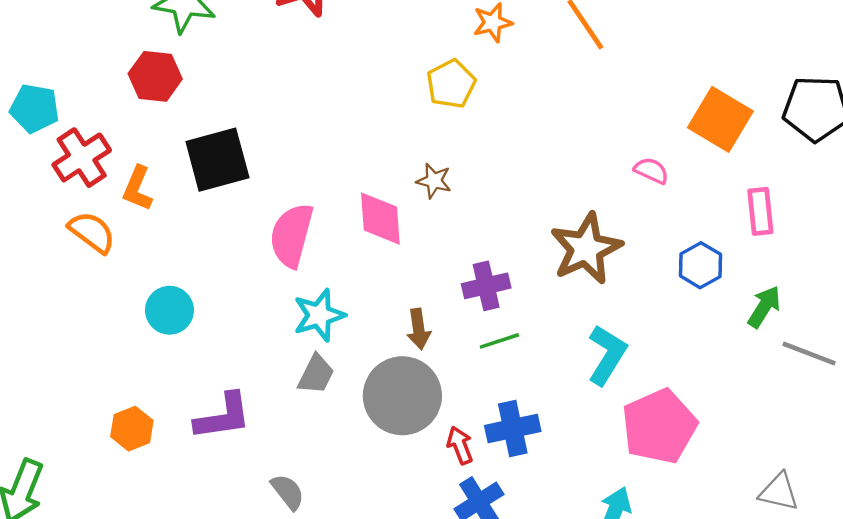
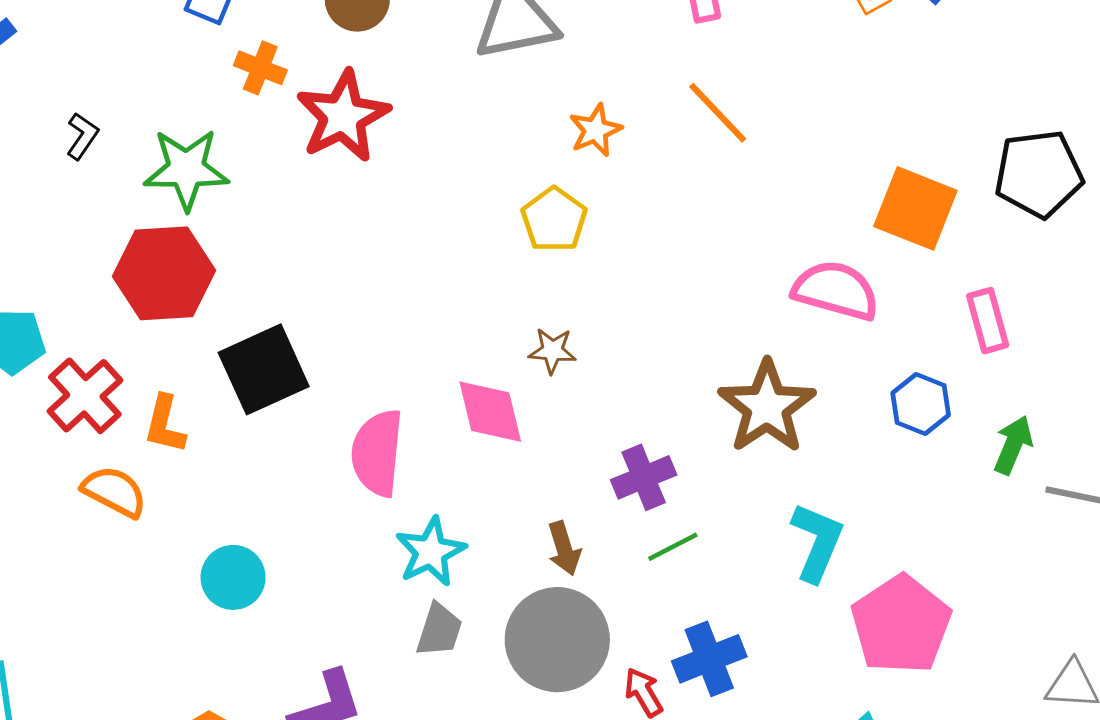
red hexagon: (155, 76) -> (164, 273), size x1.4
pink semicircle: (651, 171) -> (836, 290), size x1.8

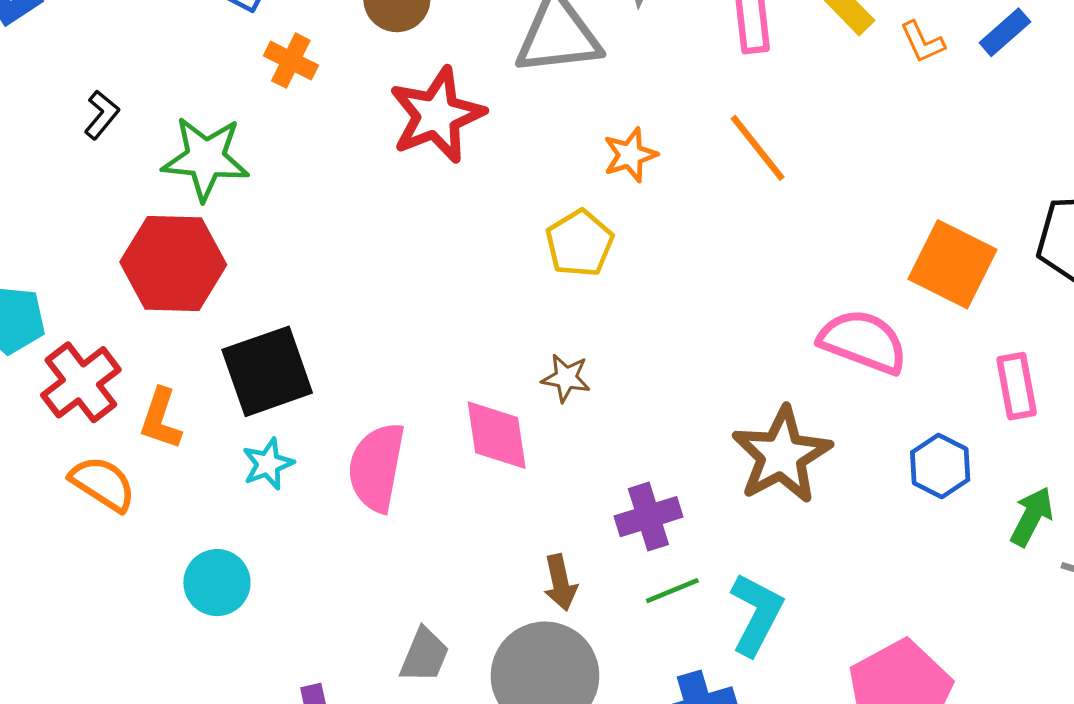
red star: (343, 116) -> (437, 115), moved
cyan L-shape: (817, 542) -> (756, 614), moved
cyan star: (431, 552) -> (268, 464), moved, size x0.7

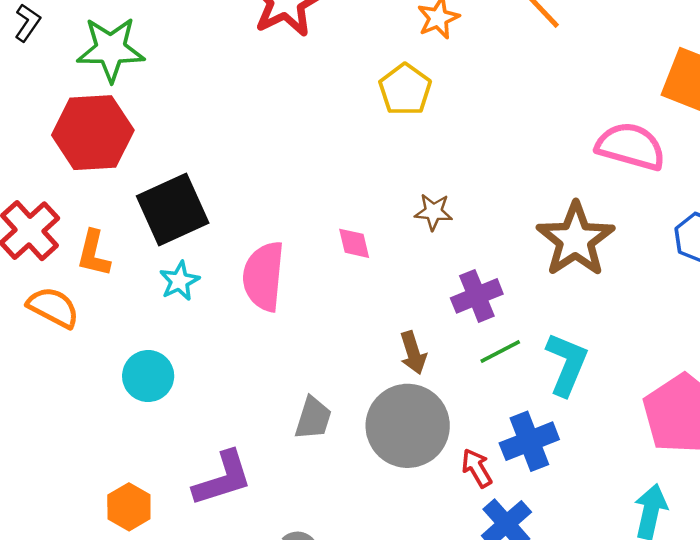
brown star: (566, 378) -> (433, 212), moved
pink diamond: (497, 435) -> (354, 243), size x0.6

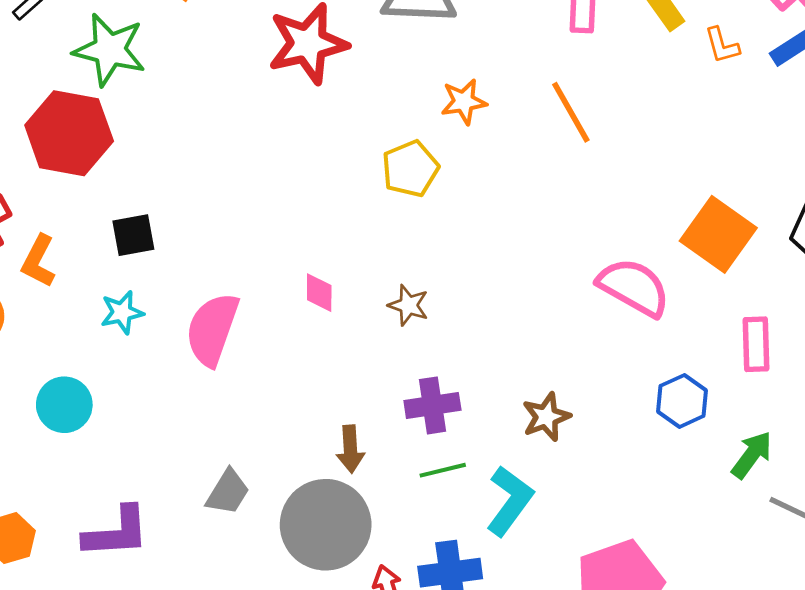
black square: (173, 210) -> (133, 235), size x0.6
brown star: (575, 239) -> (546, 417), moved, size x0.6
pink diamond: (354, 243) -> (319, 293), moved

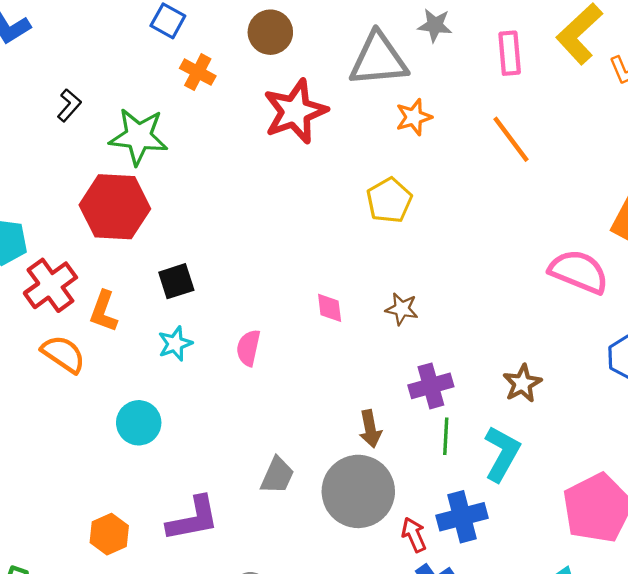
orange star: (464, 102) -> (414, 117), moved
pink semicircle: (212, 329) -> (248, 348), size x0.6
green line: (443, 470) -> (446, 436), turned -66

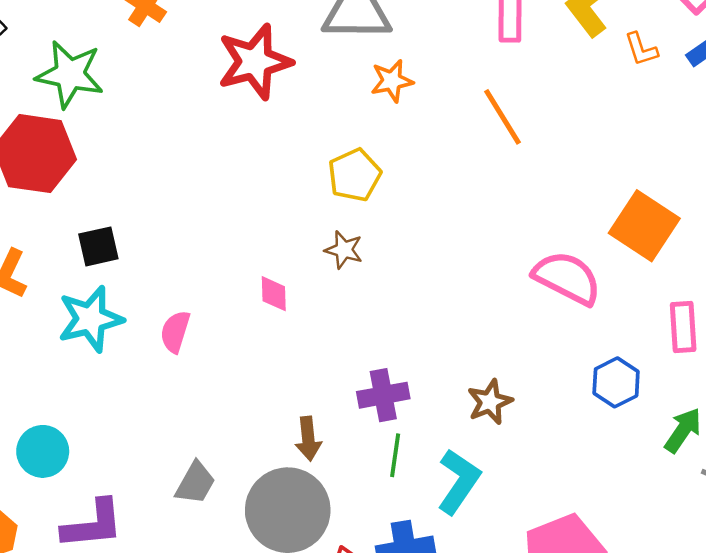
brown star: (402, 309) -> (344, 250), moved
cyan star: (175, 344) -> (90, 319), size x1.6
cyan circle: (139, 423) -> (43, 451), moved

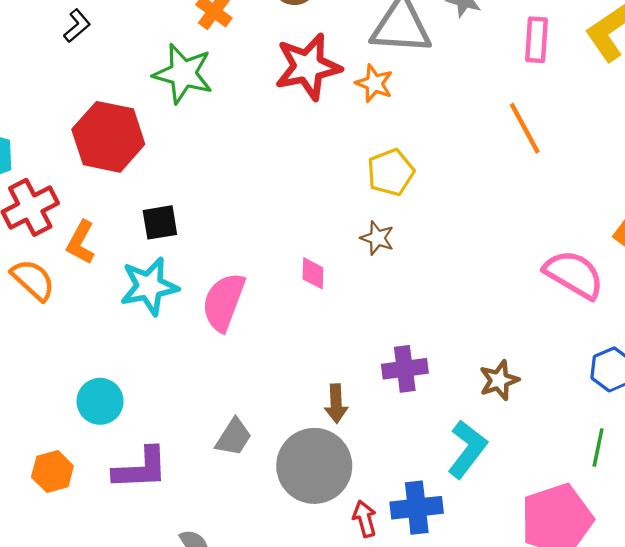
green star: (70, 74) -> (183, 74), moved
orange star: (392, 81) -> (374, 83), moved, turned 30
pink semicircle: (175, 332) -> (224, 302), size x1.6
green line: (395, 455) -> (598, 447), moved

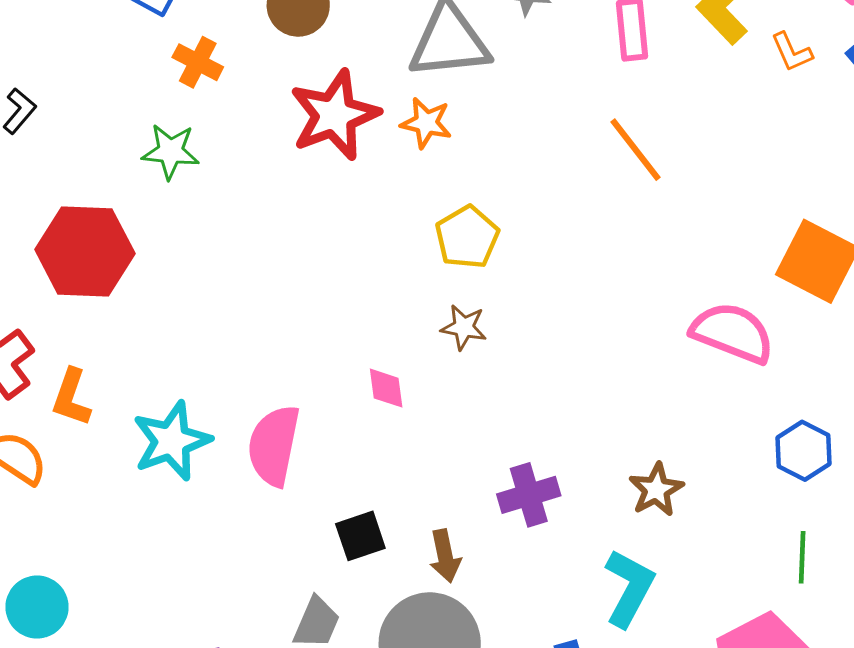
green star: (183, 74) -> (171, 151), size x0.7
black square: (160, 222) -> (360, 536), moved
cyan circle: (100, 401) -> (37, 607), moved

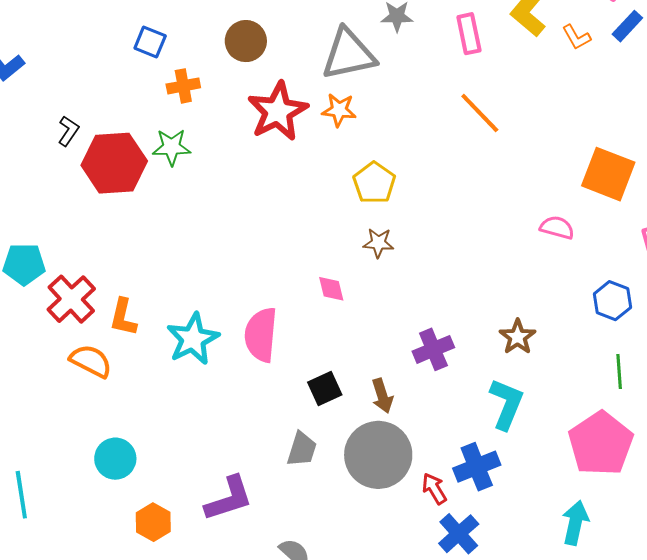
orange cross: (198, 62) -> (183, 86), turned -32
red hexagon: (85, 252) -> (114, 163), moved
pink semicircle: (732, 333) -> (557, 228), size x0.6

